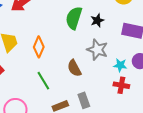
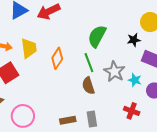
black star: (97, 20) -> (134, 40), moved
cyan star: (120, 65) -> (135, 80), moved
green line: (43, 81) -> (89, 63), moved

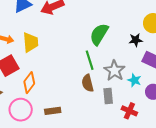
orange diamond: (57, 58) -> (29, 83), moved
gray rectangle: (92, 119) -> (108, 96), moved
brown rectangle: (68, 120) -> (53, 111), moved

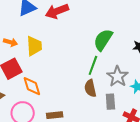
green line: (90, 60) -> (93, 65), turned 36
orange diamond: (29, 83) -> (32, 86), turned -55

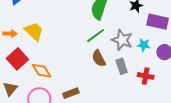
yellow trapezoid: (34, 46) -> (34, 31), turned -30
green line: (93, 65) -> (96, 36), turned 48

